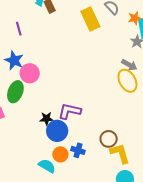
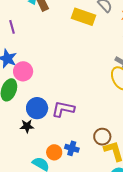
yellow rectangle: (90, 19) -> (84, 17), turned -45
black star: (46, 119) -> (27, 126), moved
blue circle: (57, 131) -> (37, 108), moved

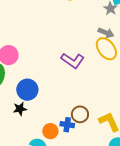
purple L-shape: (63, 109) -> (73, 61), moved, turned -150
brown circle: (102, 137) -> (80, 114), moved

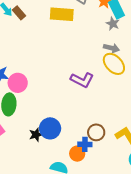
blue circle: (27, 90) -> (50, 128), moved
orange circle: (50, 131) -> (77, 154), moved

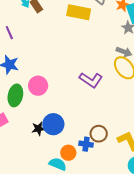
pink circle: (18, 83) -> (38, 86), moved
orange circle: (77, 154) -> (68, 153), moved

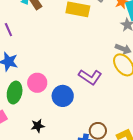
blue circle: (53, 124) -> (63, 96), moved

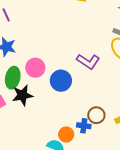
black star: (38, 126) -> (22, 95), moved, size x1.5

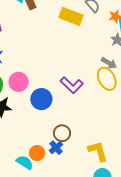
brown circle: (96, 115) -> (62, 133), moved
blue cross: (84, 126) -> (56, 148), turned 32

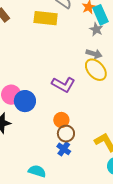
blue circle: (41, 99) -> (25, 101), moved
orange circle: (37, 153) -> (61, 120), moved

